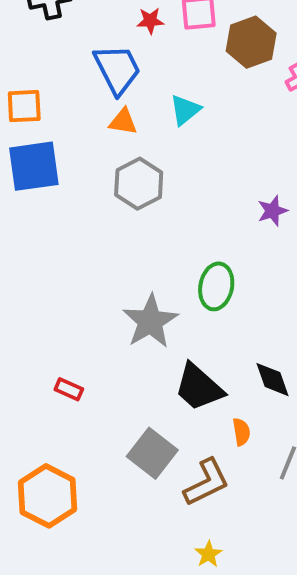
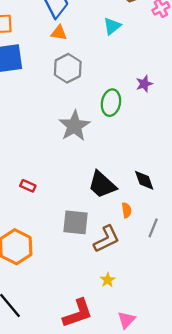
cyan triangle: (185, 110) -> (112, 26), moved
green ellipse: (216, 286) -> (111, 103), moved
gray star: (150, 321) -> (74, 126), moved
gray square: (152, 453) -> (75, 222), turned -32

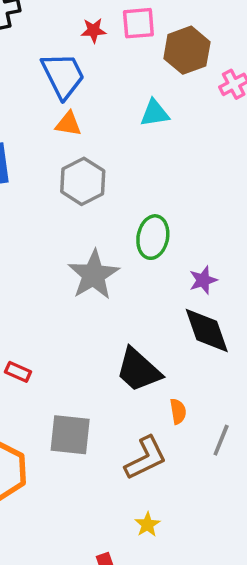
cyan triangle: (112, 26) -> (155, 113), turned 30
purple star: (144, 84) -> (203, 280), moved
black diamond: (144, 180) -> (207, 330), moved, size x1.4
gray square: (75, 222) -> (70, 435), moved

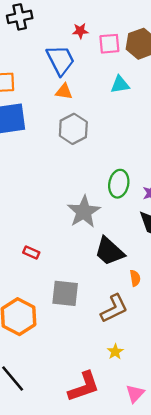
pink square: (138, 23) -> (109, 44), moved
green ellipse: (153, 237) -> (119, 184), moved
gray star: (94, 275) -> (84, 212), moved

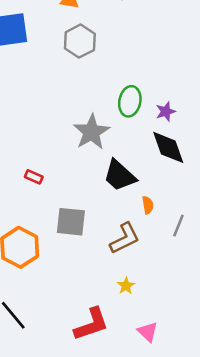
pink triangle: (135, 394) -> (148, 332), turned -30

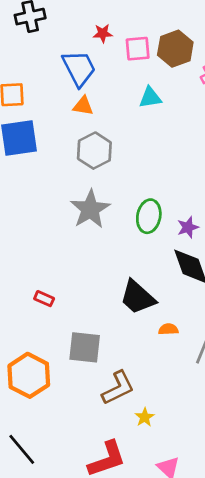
gray star: (91, 132) -> (90, 209), moved
orange semicircle: (148, 205) -> (168, 329), turned -84
brown L-shape: (125, 238) -> (118, 388), moved

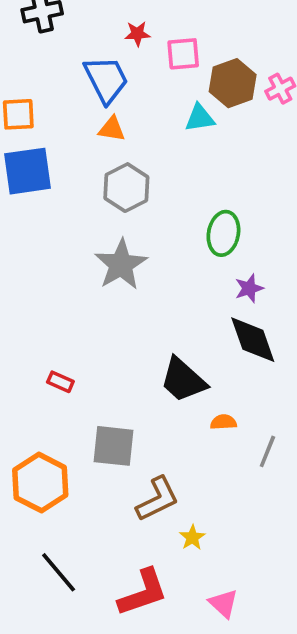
brown hexagon: (175, 49) -> (233, 83), moved
green ellipse: (149, 216) -> (223, 233), moved
black line: (22, 449) -> (59, 572), moved

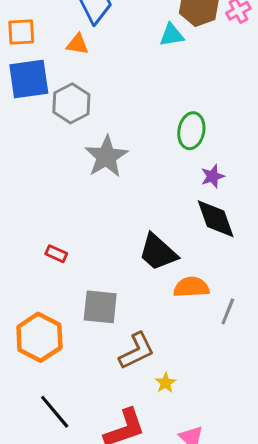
orange triangle: (112, 129) -> (77, 44), moved
gray hexagon: (126, 188) -> (71, 103), moved
orange semicircle: (223, 422) -> (191, 287), size x1.6

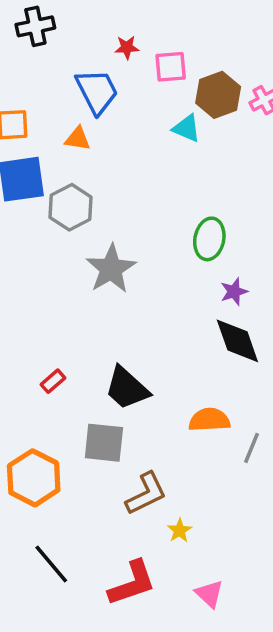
cyan triangle: (172, 35) -> (187, 128), turned 32
black trapezoid: (158, 252) -> (127, 388), moved
red rectangle: (56, 254) -> (53, 381), turned -65

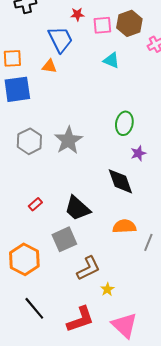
brown hexagon: (218, 95) -> (129, 23), moved
gray hexagon: (71, 207) -> (29, 141), moved
black diamond: (237, 341) -> (120, 181), moved
gray square: (104, 443) -> (64, 239), turned -30
pink triangle: (209, 594) -> (124, 325), size x1.6

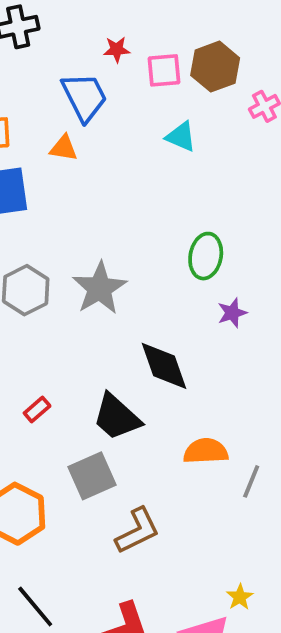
black diamond: (120, 181) -> (164, 366), moved
yellow star: (107, 289) -> (240, 597), moved

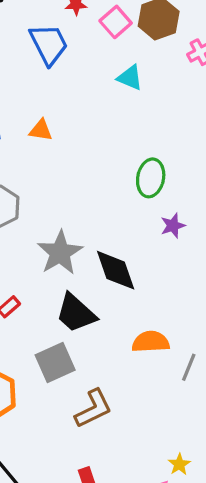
pink square: (164, 70) -> (116, 22), turned -36
orange triangle: (64, 148) -> (41, 130), moved
gray star: (100, 288) -> (60, 253), moved

